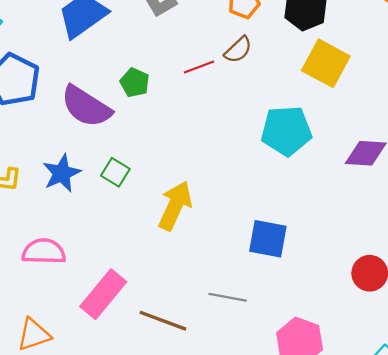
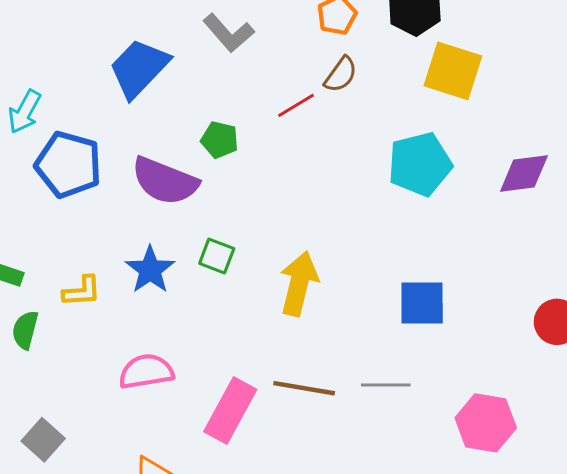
brown line: (163, 321) -> (304, 388), moved

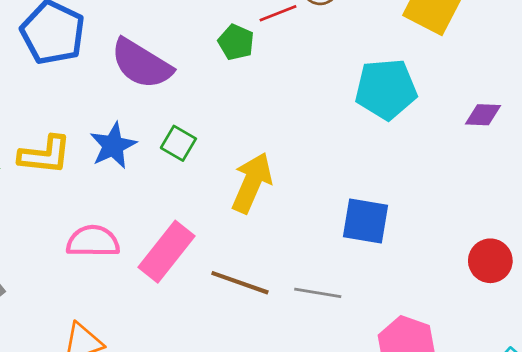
green pentagon: (220, 140) -> (236, 42), moved
purple diamond: (524, 173) -> (483, 115), size x0.7
yellow L-shape: (82, 291) -> (45, 155), size x1.4
pink rectangle: (230, 411) -> (167, 252), moved

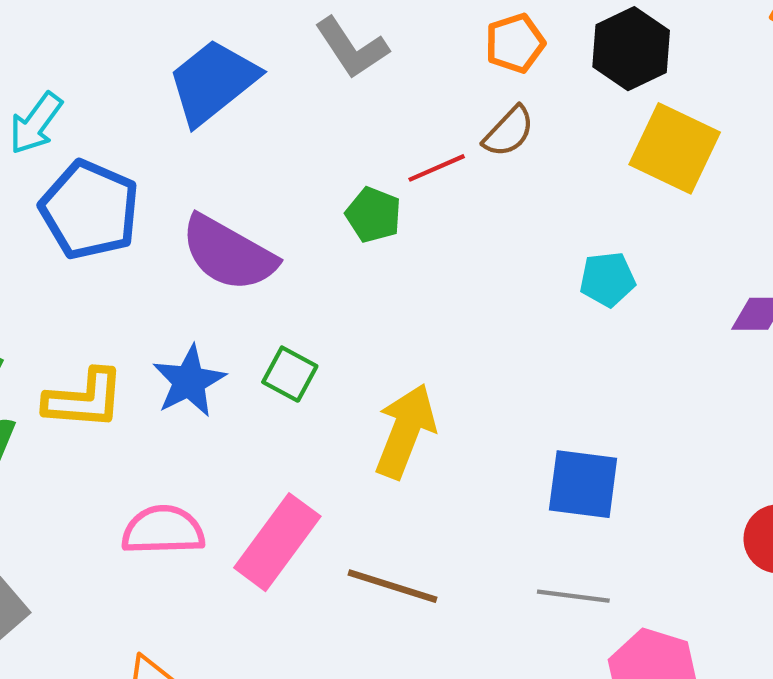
cyan pentagon: (386, 89) -> (607, 279), size x0.6
gray line: (318, 293) -> (573, 596), moved

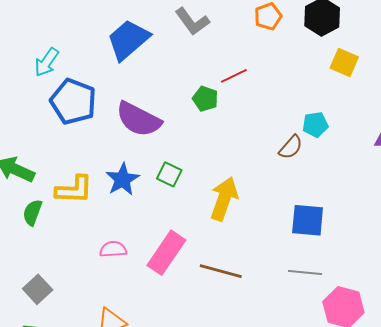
brown semicircle: (509, 132) -> (291, 147), moved
yellow square: (675, 148) -> (344, 62), size x0.7
pink semicircle: (163, 530) -> (113, 249), size x0.7

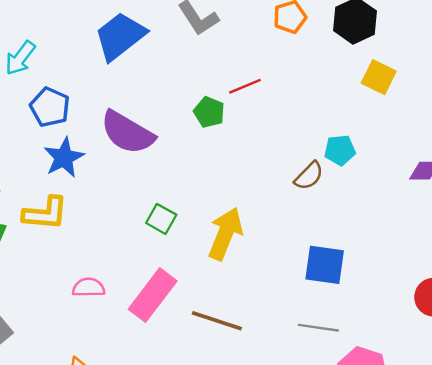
blue pentagon: (73, 102) -> (50, 107), size x0.7
green square: (169, 174) -> (161, 219), moved
blue star: (122, 179) -> (64, 158), moved

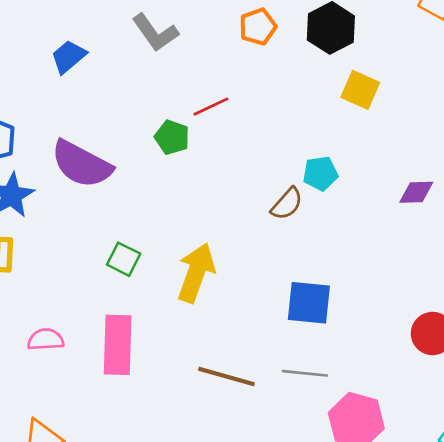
blue trapezoid: (120, 36) -> (69, 57), size x0.6
pink rectangle: (153, 295) -> (118, 345), turned -33
brown line: (217, 321) -> (226, 377), moved

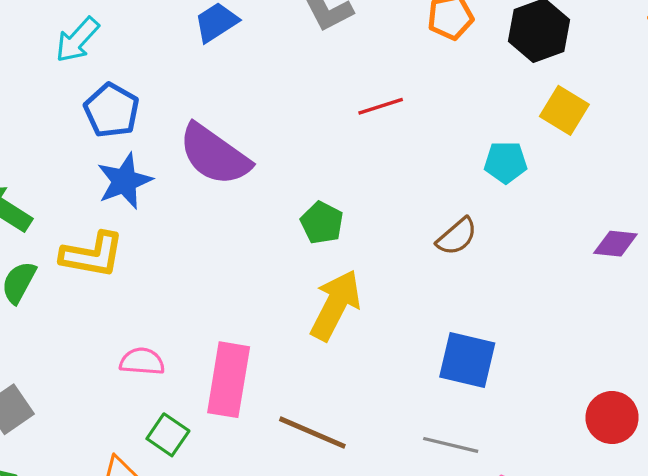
green pentagon: (172, 137) -> (322, 223), moved
cyan pentagon: (320, 173) -> (506, 162), moved
green square: (124, 259) -> (168, 435), moved
brown line: (226, 377) -> (312, 433), moved

